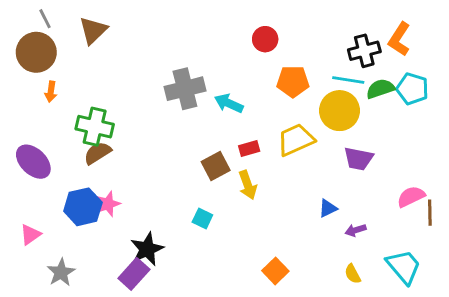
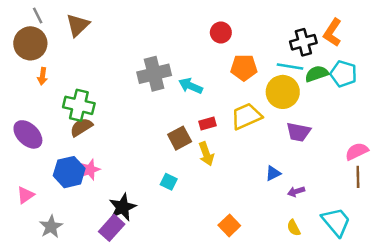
pink semicircle: (411, 197) -> (357, 151), moved

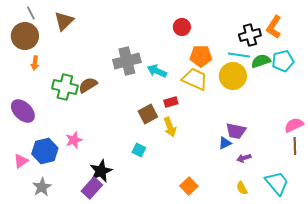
cyan pentagon: (343, 74) -> (283, 61), turned -30
yellow trapezoid: (246, 116) -> (195, 79), moved, turned 48
brown semicircle: (81, 127) -> (88, 85), moved
purple trapezoid: (298, 132) -> (236, 131), moved
blue hexagon: (69, 172) -> (45, 151), moved

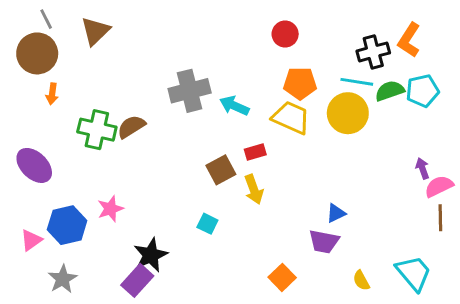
red circle: (182, 27) -> (285, 34), moved
purple trapezoid: (236, 131) -> (324, 242), moved
purple arrow: (244, 158) -> (422, 168), moved, turned 88

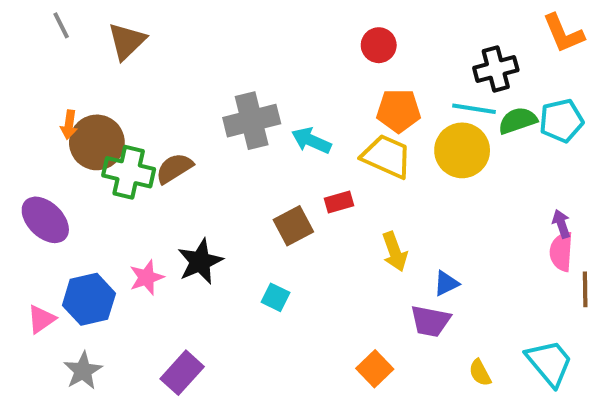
orange L-shape: (409, 40) -> (563, 33), moved, turned -56
brown circle: (37, 53) -> (97, 142), moved
pink semicircle: (439, 186) -> (561, 252), moved, turned -60
yellow arrow: (254, 189) -> (395, 252), moved
black star: (151, 255) -> (200, 262), moved

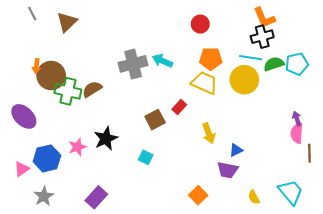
orange L-shape: (563, 33) -> (264, 18), moved
cyan arrow: (311, 140) -> (162, 61), moved
red rectangle: (339, 202) -> (179, 107), turned -32

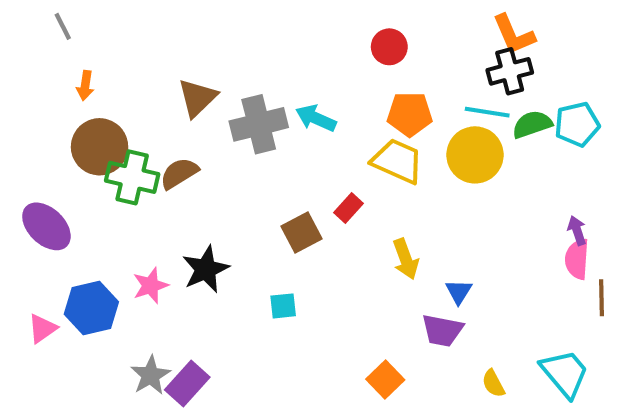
brown triangle: (67, 22) -> (197, 98), moved
orange arrow: (36, 66) -> (85, 86), moved
blue triangle: (236, 150) -> (459, 292), turned -32
cyan square: (146, 157) -> (283, 306), turned -32
gray star: (44, 196) -> (151, 375), moved

